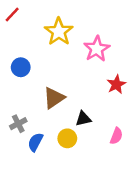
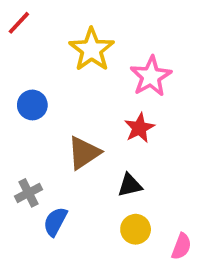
red star: (116, 84) -> (139, 128), moved
pink semicircle: (116, 136) -> (181, 246), moved
yellow circle: (67, 138) -> (136, 229), moved

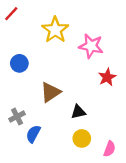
pink star: (151, 76) -> (91, 46), turned -30
red star: (139, 128) -> (107, 77), moved

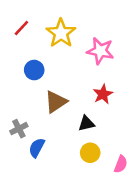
red line: (11, 14) -> (21, 28), moved
blue circle: (19, 63) -> (34, 70), moved
red star: (107, 77) -> (103, 94), moved

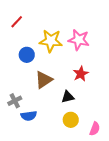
yellow star: (61, 33) -> (51, 41), moved, turned -30
blue semicircle: (37, 148) -> (29, 116), turned -126

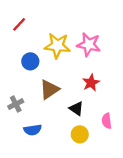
black triangle: (68, 97) -> (76, 109), turned 48
gray cross: (15, 101) -> (16, 104), moved
pink semicircle: (95, 129) -> (107, 121), moved, turned 152

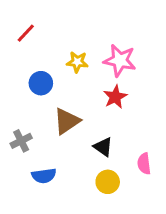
yellow star: (57, 46) -> (77, 62), size x0.6
red star: (91, 83) -> (115, 97), moved

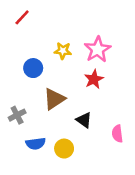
red line: (26, 33) -> (22, 17), moved
pink star: (120, 60) -> (97, 50), turned 30
yellow circle: (108, 182) -> (64, 149), moved

